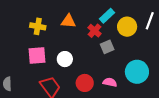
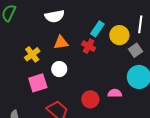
yellow cross: (38, 26) -> (32, 54), turned -35
gray square: (107, 47) -> (135, 50), moved
white circle: (65, 59) -> (59, 69), moved

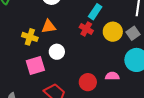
yellow circle: (119, 35) -> (113, 32), moved
orange triangle: (61, 43) -> (49, 27), moved
yellow cross: (32, 54) -> (30, 37), turned -35

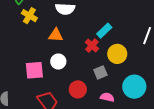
gray square: (133, 33) -> (100, 72), moved
yellow cross: (30, 37) -> (29, 16), moved
red circle: (88, 82) -> (78, 89), moved

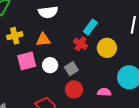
yellow cross: (29, 16) -> (15, 36), moved, turned -35
pink square: (34, 70) -> (27, 61), moved
gray square: (100, 72) -> (71, 69), moved

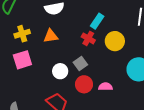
pink square: (27, 61) -> (22, 60), moved
white circle: (50, 65) -> (60, 71), moved
pink semicircle: (104, 92) -> (105, 87), moved

